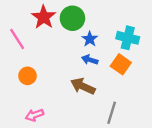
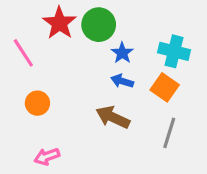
gray line: (112, 113) -> (169, 133), moved

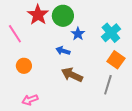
cyan cross: (174, 51) -> (111, 33), turned 36
blue arrow: (122, 81) -> (63, 51), moved
orange square: (165, 87) -> (116, 60), moved

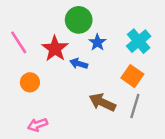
red star: (38, 15) -> (55, 49), moved
orange square: (116, 60) -> (132, 76), moved
brown arrow: (72, 75) -> (102, 102), moved

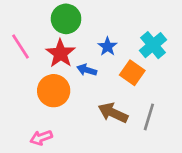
green circle: (79, 20) -> (66, 19), moved
orange square: (132, 76) -> (132, 73), moved
orange circle: (30, 82) -> (54, 91), moved, size x1.5

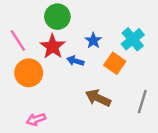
orange circle: (54, 91) -> (29, 73), moved
gray line: (149, 117) -> (142, 101), moved

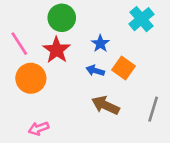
cyan cross: (133, 39) -> (142, 19), moved
blue arrow: (75, 61) -> (95, 71), moved

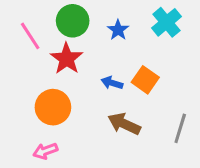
pink line: (19, 44) -> (30, 36), moved
blue star: (100, 44) -> (118, 30), moved
orange circle: (31, 78) -> (53, 107), moved

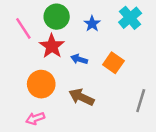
blue arrow: (112, 83) -> (79, 59), moved
brown arrow: (124, 124) -> (81, 97), moved

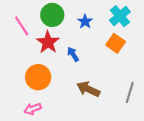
blue arrow: (79, 59) -> (73, 54), turned 40
orange square: (113, 63) -> (116, 43), moved
brown arrow: (81, 97) -> (88, 89), moved

